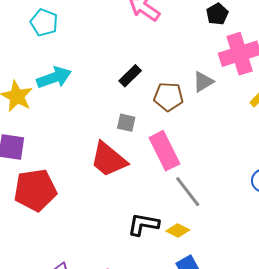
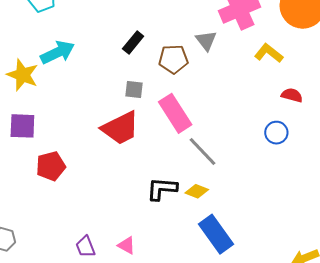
gray triangle: (203, 82) -> (206, 41), turned -30
red trapezoid: (109, 160) -> (120, 128), turned -60
red pentagon: (35, 190) -> (51, 166), size x0.7

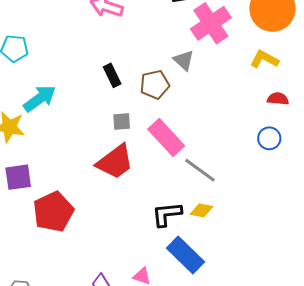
black rectangle: (133, 42) -> (112, 75), turned -55
yellow L-shape: (269, 53) -> (264, 59), moved
red pentagon: (51, 166) -> (53, 212), size x1.4
blue rectangle: (216, 234) -> (185, 255), moved

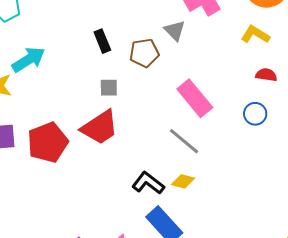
pink rectangle: (166, 138) -> (195, 98), moved
red pentagon: (53, 212) -> (48, 142), moved
black L-shape: (167, 214) -> (148, 183), turned 40

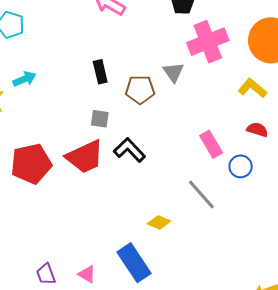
cyan arrow: (28, 60) -> (24, 79), size x0.7
pink rectangle: (195, 98) -> (211, 144), moved, size x0.7
gray line: (184, 141) -> (201, 195), moved
black L-shape: (148, 183) -> (129, 150), moved

